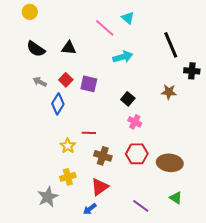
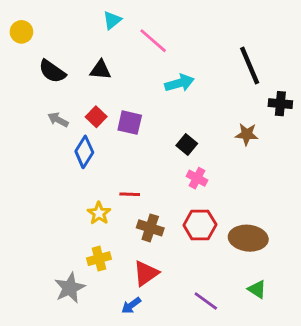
yellow circle: (30, 12) -> (21, 32), moved
cyan triangle: (128, 18) -> (112, 20), moved, turned 40

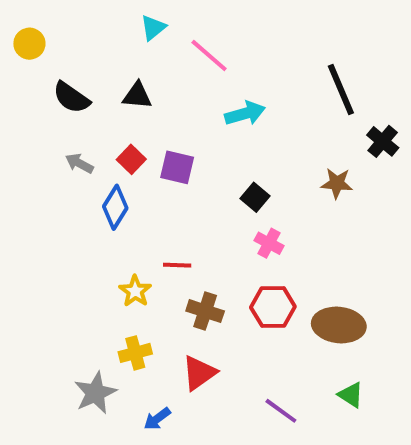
black cross: (280, 104) -> (383, 141), turned 35
blue arrow: (131, 305) -> (157, 419), moved

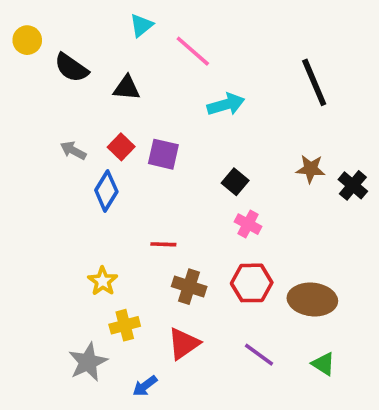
black semicircle: (71, 97) -> (71, 68), moved
black cross: (383, 141) -> (353, 185), moved
yellow star: (135, 291) -> (103, 281), moved
purple line: (281, 411) -> (259, 355), moved

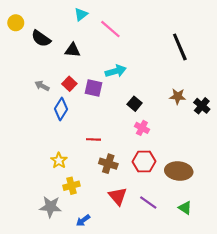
cyan arrow: (226, 104) -> (116, 71), moved
red triangle: (184, 344) -> (118, 196), moved, turned -36
gray star: (88, 362) -> (50, 207), turned 30

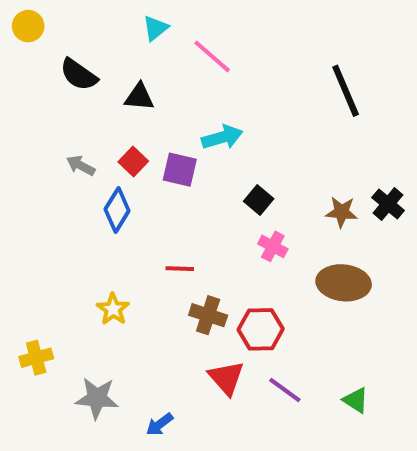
yellow circle: (16, 23) -> (28, 26), moved
brown star: (178, 96) -> (342, 212), moved
red hexagon: (144, 162) -> (261, 329), moved
brown ellipse: (179, 171) -> (344, 283), moved
yellow cross: (71, 186) -> (36, 358), moved

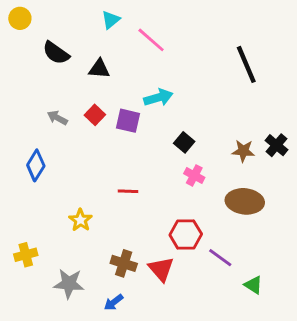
blue diamond: (117, 210) -> (36, 165), moved
brown cross: (208, 315) -> (124, 263), moved
purple line: (285, 390) -> (220, 258), moved

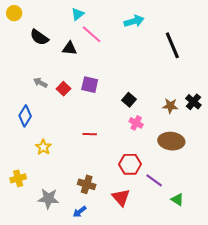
pink line: (151, 40) -> (92, 34), moved
cyan arrow: (158, 98) -> (134, 21), moved
red square: (95, 115) -> (63, 89), moved
yellow star: (80, 220) -> (43, 147), moved
red triangle: (161, 269) -> (121, 198), moved

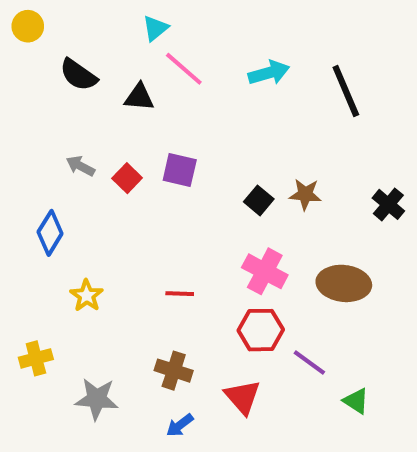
cyan arrow: (134, 21) -> (269, 73), moved
brown star: (170, 106) -> (305, 194), moved
pink cross: (136, 123) -> (265, 271), moved, size x1.5
red line: (90, 134) -> (180, 294), moved
blue arrow: (80, 212) -> (180, 425), moved

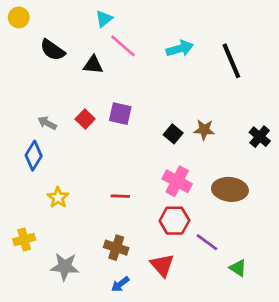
gray arrow: (80, 166) -> (47, 123), moved

